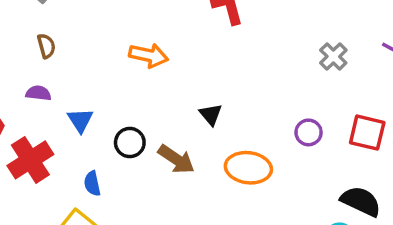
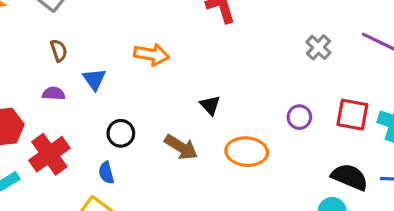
blue triangle: (80, 120) -> (94, 79), moved
black circle: (130, 143) -> (121, 133), moved

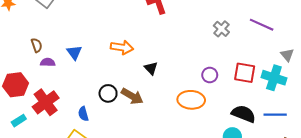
brown semicircle: (59, 50) -> (37, 45), moved
orange arrow: (151, 55) -> (122, 47), moved
black circle: (121, 133) -> (108, 93), moved
orange ellipse: (247, 152) -> (191, 100), moved

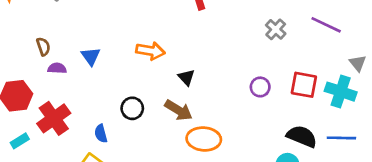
brown arrow: (132, 96) -> (178, 110), moved
orange ellipse: (191, 100) -> (204, 139), moved

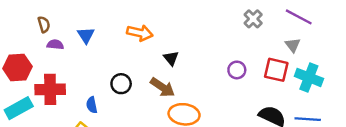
gray triangle: (358, 63) -> (293, 45), moved
red cross: (54, 118) -> (50, 89), turned 32
cyan rectangle: (20, 141) -> (19, 108), size x1.6

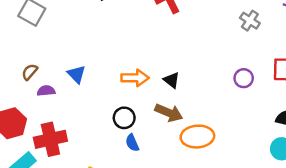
brown semicircle: (44, 24) -> (30, 72), turned -112
orange arrow: (140, 33) -> (135, 78), moved
blue semicircle: (92, 105) -> (132, 143), moved

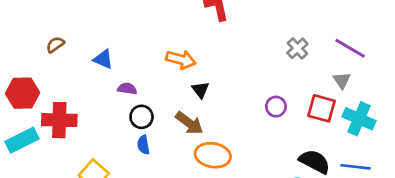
blue triangle: (76, 74) -> (103, 59), turned -36
orange arrow: (135, 78) -> (181, 60), moved
purple semicircle: (46, 91) -> (127, 89), moved

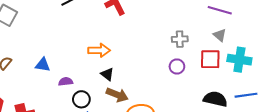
gray cross: (297, 48) -> (180, 39), moved, turned -35
black triangle: (200, 90) -> (107, 74), moved

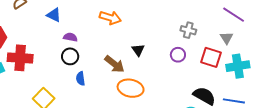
cyan cross: (239, 60) -> (238, 66), turned -35
black triangle: (107, 74) -> (138, 50), moved
black circle: (81, 99) -> (70, 56), moved

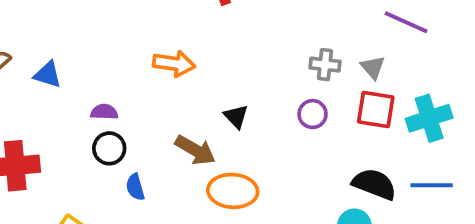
blue triangle: (54, 15) -> (48, 75), moved
gray triangle: (227, 38) -> (373, 67), moved

